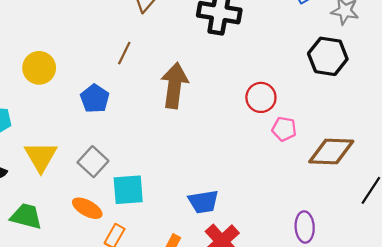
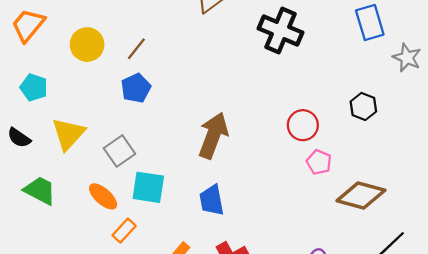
brown line: (124, 53) -> (136, 49), moved
black hexagon: (328, 56) -> (363, 106), moved, size x0.7
brown arrow: (174, 85) -> (213, 135), moved
blue trapezoid: (203, 202) -> (212, 200), moved, turned 76

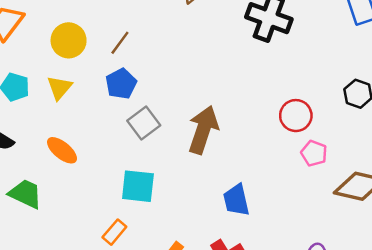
yellow triangle: (68, 134) -> (59, 88), moved, size x0.7
gray square: (119, 151) -> (144, 123), moved
orange ellipse: (103, 196) -> (62, 150), moved
blue trapezoid: (212, 200) -> (236, 200), moved

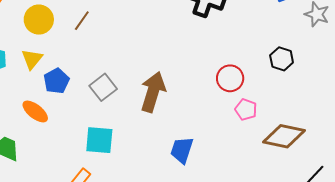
blue pentagon: (121, 84) -> (56, 81), moved
blue trapezoid: (236, 200) -> (182, 150), turned 32

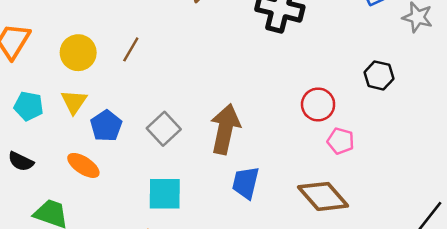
brown diamond: (284, 136) -> (323, 196), moved, turned 42
blue trapezoid: (182, 150) -> (246, 183), moved

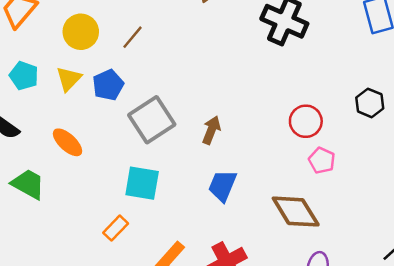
blue pentagon: (106, 126) -> (108, 85), moved
gray square: (164, 129) -> (152, 120), size x1.4
brown arrow: (225, 129) -> (211, 130), size x0.6

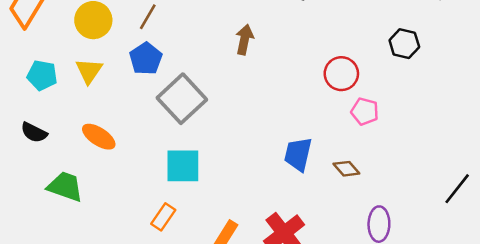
blue pentagon: (108, 85) -> (146, 59), moved
brown arrow: (211, 130) -> (244, 39), moved
blue trapezoid: (222, 186) -> (298, 154), moved
brown diamond: (296, 212) -> (346, 169), size x0.5

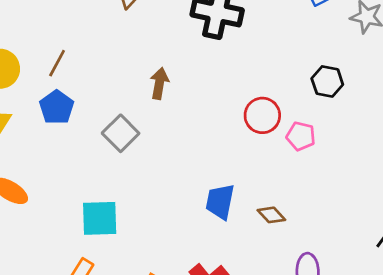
gray square: (182, 99) -> (121, 133), moved, size x0.7
pink pentagon: (365, 111) -> (301, 136), moved

